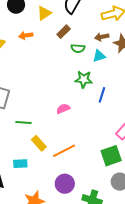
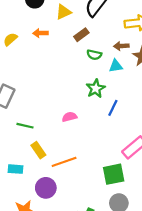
green star: (84, 79) -> (96, 89), turned 30
purple circle: (65, 184) -> (46, 188), moved

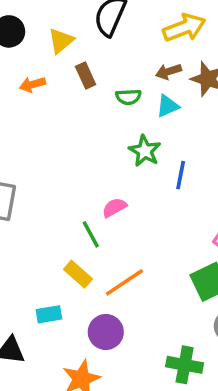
brown rectangle: (81, 35) -> (86, 75), moved, turned -64
green line: (25, 126) -> (91, 234), moved, turned 63

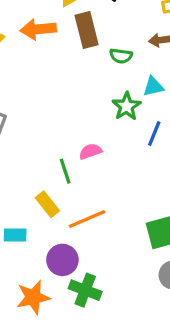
brown rectangle: (86, 75) -> (87, 30), size x1.5
orange arrow: (32, 84) -> (38, 29), size x1.5
cyan triangle: (168, 106) -> (153, 87), moved
green cross: (185, 365) -> (85, 290), moved

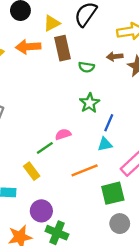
cyan triangle: (153, 87) -> (105, 144), moved
green line: (65, 171) -> (45, 148), turned 72
orange line: (87, 219) -> (85, 170), moved

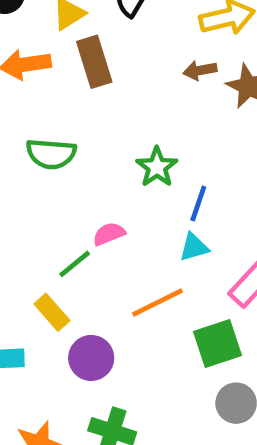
green semicircle: (86, 67) -> (51, 154), moved, size x1.5
purple circle: (41, 211) -> (91, 358), moved

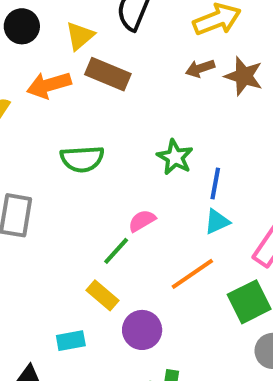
brown rectangle: (94, 62) -> (108, 74), turned -42

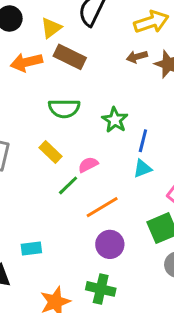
green semicircle: (82, 159) -> (64, 108), moved
orange line: (192, 274) -> (102, 207), moved
yellow rectangle: (103, 295) -> (51, 152), moved
purple circle: (142, 330) -> (110, 244), moved

